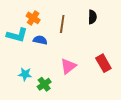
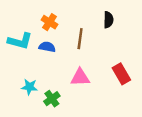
orange cross: (33, 18) -> (49, 22), moved
brown line: (62, 24) -> (80, 39), moved
pink triangle: (68, 66) -> (80, 77), turned 36

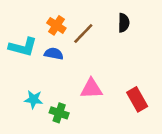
brown line: (80, 39) -> (83, 34), moved, turned 36
red rectangle: (121, 74) -> (137, 99), moved
green cross: (52, 99) -> (59, 113), turned -35

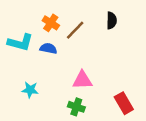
red rectangle: (137, 99) -> (124, 103), moved
green cross: (59, 113) -> (76, 107), moved

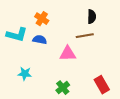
brown line: (75, 30) -> (85, 36), moved, turned 36
pink triangle: (82, 80) -> (68, 54), moved
green cross: (76, 107) -> (63, 88), turned 32

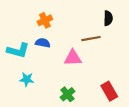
black semicircle: (92, 17) -> (108, 18), moved
orange cross: (42, 19) -> (45, 20), turned 32
cyan L-shape: (17, 35) -> (18, 50), moved

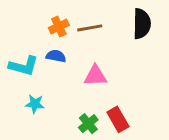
black semicircle: (108, 18) -> (142, 24), size x1.5
brown line: (91, 39) -> (90, 28), moved
red rectangle: (109, 91) -> (118, 119), moved

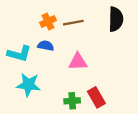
cyan star: (35, 104) -> (28, 85), size x1.5
green cross: (88, 124) -> (72, 101), turned 35

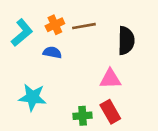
black semicircle: (116, 19) -> (126, 41), moved
cyan L-shape: (19, 54) -> (22, 33), moved, turned -55
pink triangle: (78, 62) -> (110, 79), moved

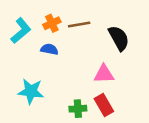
black semicircle: (126, 41) -> (119, 38), turned -30

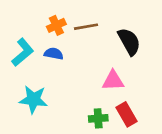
cyan L-shape: (21, 31) -> (23, 52), moved
red rectangle: (104, 105) -> (126, 114), moved
green cross: (78, 109) -> (98, 118), moved

